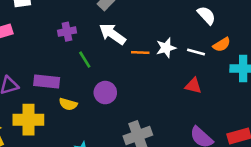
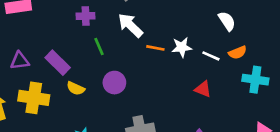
purple rectangle: (47, 82) -> (58, 63), turned 30

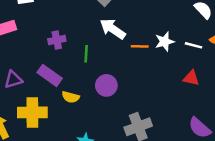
purple cross: (86, 16) -> (57, 40), moved
green line: (99, 47) -> (86, 54), turned 36

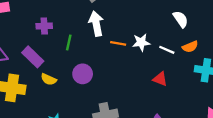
white arrow: (113, 29) -> (96, 24), turned 35

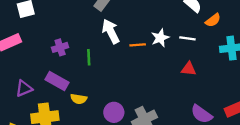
orange semicircle: (190, 47) -> (213, 20), moved
purple circle: (83, 74) -> (114, 112), moved

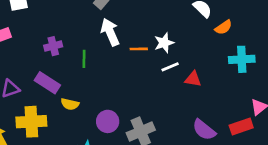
white line: (187, 38) -> (170, 67), moved, turned -35

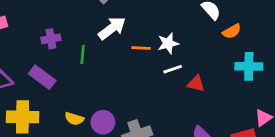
white arrow: (110, 32) -> (112, 28), turned 72
yellow semicircle: (70, 104) -> (74, 119), moved

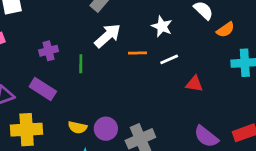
white star: (168, 43) -> (162, 26), moved, turned -30
white line: (173, 69) -> (169, 59), moved

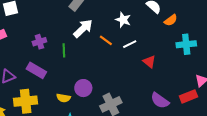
orange line: (138, 53) -> (106, 40), turned 40
red triangle: (194, 84) -> (149, 62), turned 32
purple circle: (106, 129) -> (83, 88), moved

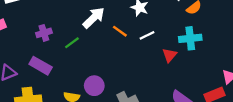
cyan cross: (186, 44) -> (190, 38), moved
green line: (64, 50) -> (72, 43), turned 56
red triangle: (149, 62) -> (170, 55), turned 32

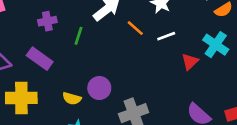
cyan cross: (190, 38) -> (216, 45), turned 35
green line: (72, 43) -> (79, 36), turned -42

